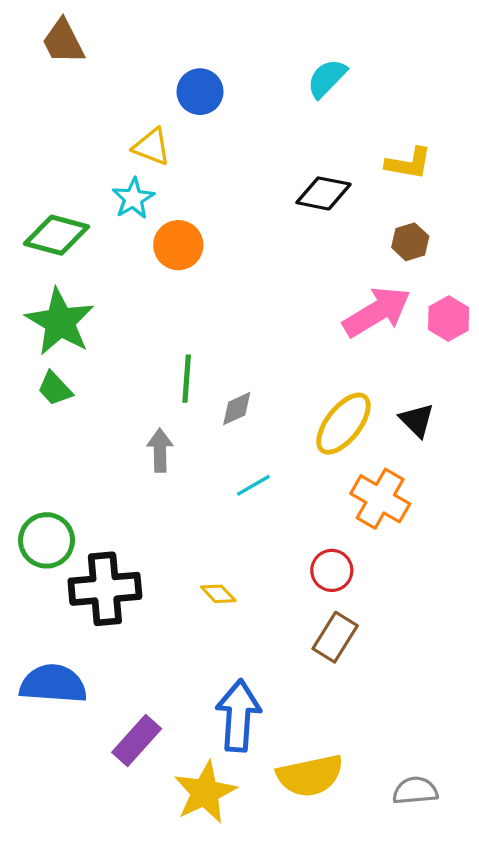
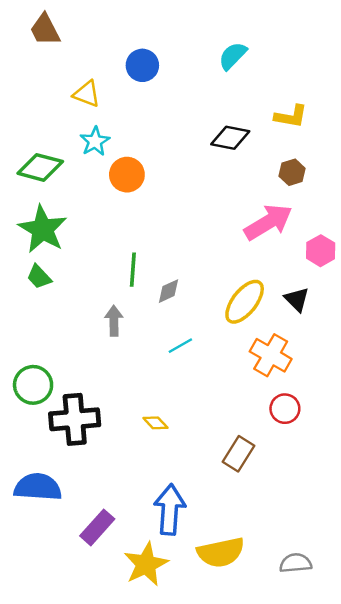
yellow triangle: (152, 147) -> (87, 94), moved
pink hexagon: (449, 319) -> (321, 251), moved
red circle: (332, 570) -> (285, 409), moved

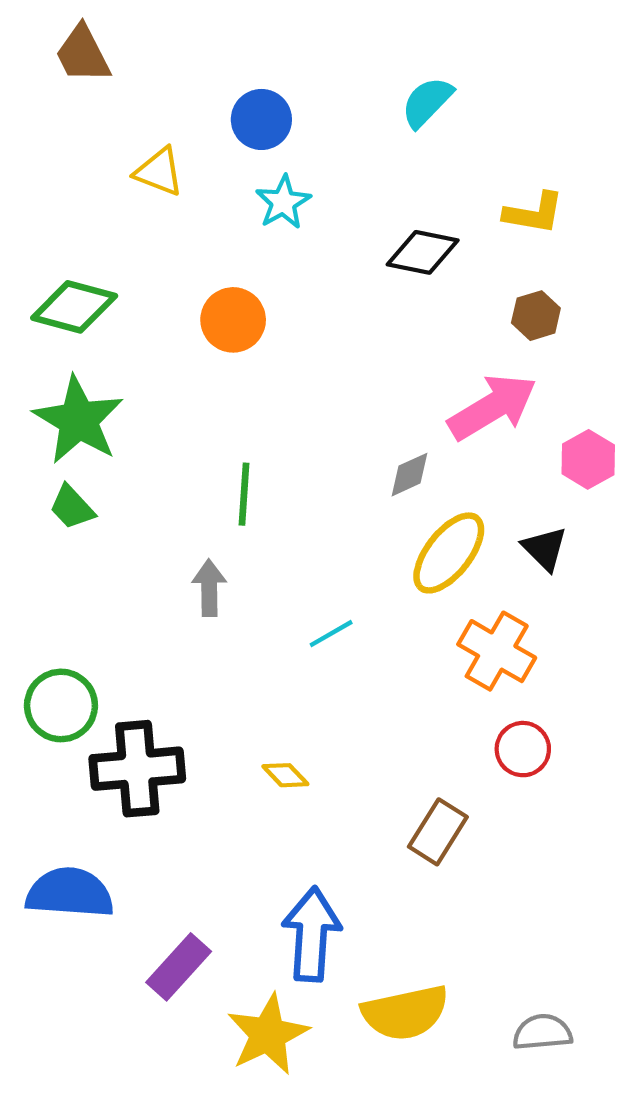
cyan star: (95, 141) -> (283, 202), moved
gray diamond: (169, 291) -> (410, 475), moved

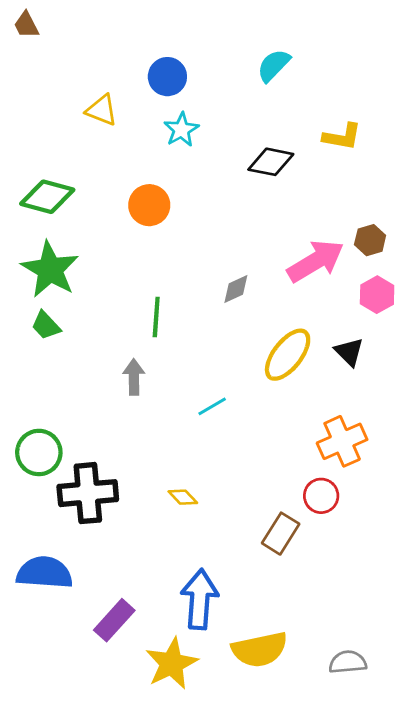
brown trapezoid: (83, 54) -> (26, 25), moved, size x0.7
brown hexagon: (536, 316) -> (370, 240), moved
gray diamond: (410, 475) -> (236, 289), moved
orange cross: (497, 651) -> (342, 441), moved, turned 36
red circle: (523, 749) -> (321, 496), moved

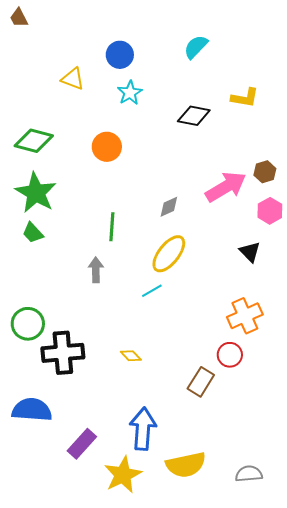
yellow ellipse: (288, 355) -> (169, 254), moved

